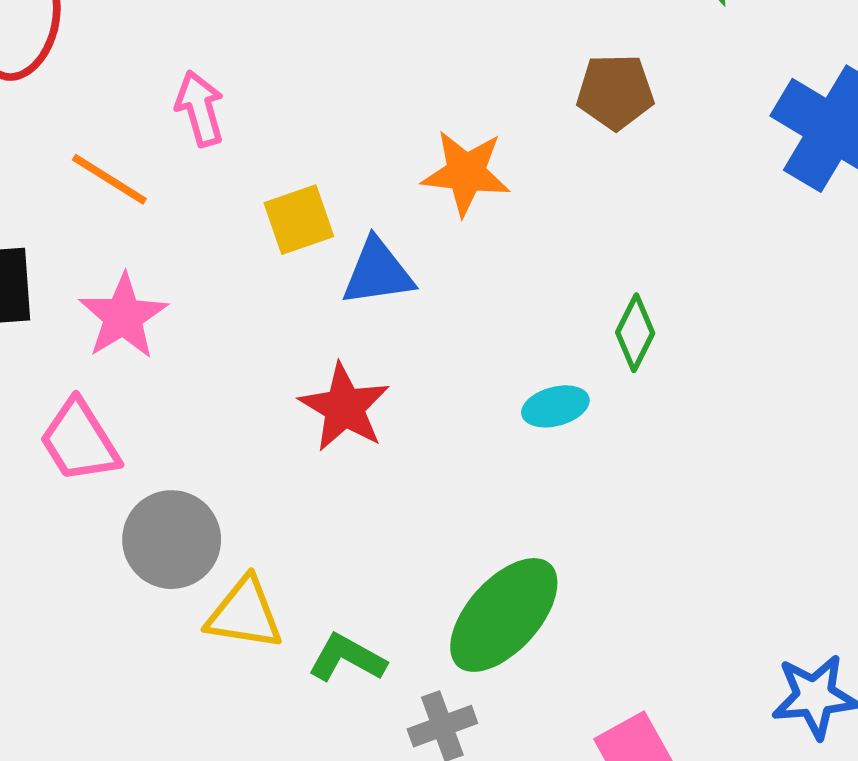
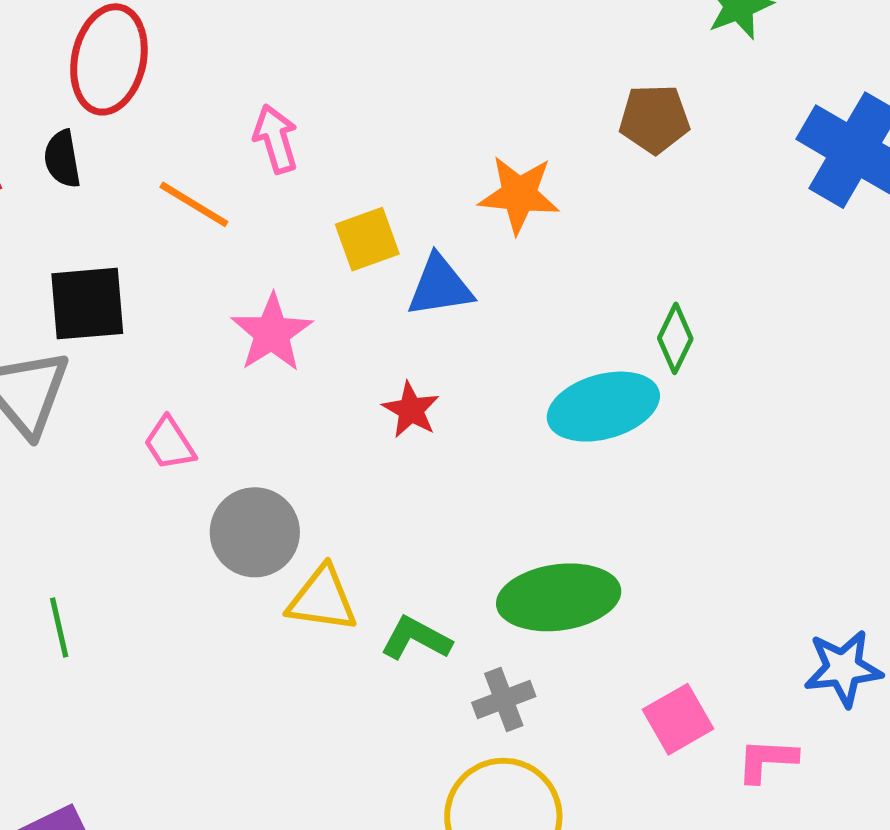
pink star: (123, 316) -> (272, 333), moved
cyan ellipse: (555, 406) -> (603, 407), size x1.8
red star: (344, 407) -> (411, 410), size x0.7
pink trapezoid: (79, 441) -> (170, 443), size x0.7
green ellipse: (504, 615) -> (559, 597), turned 41

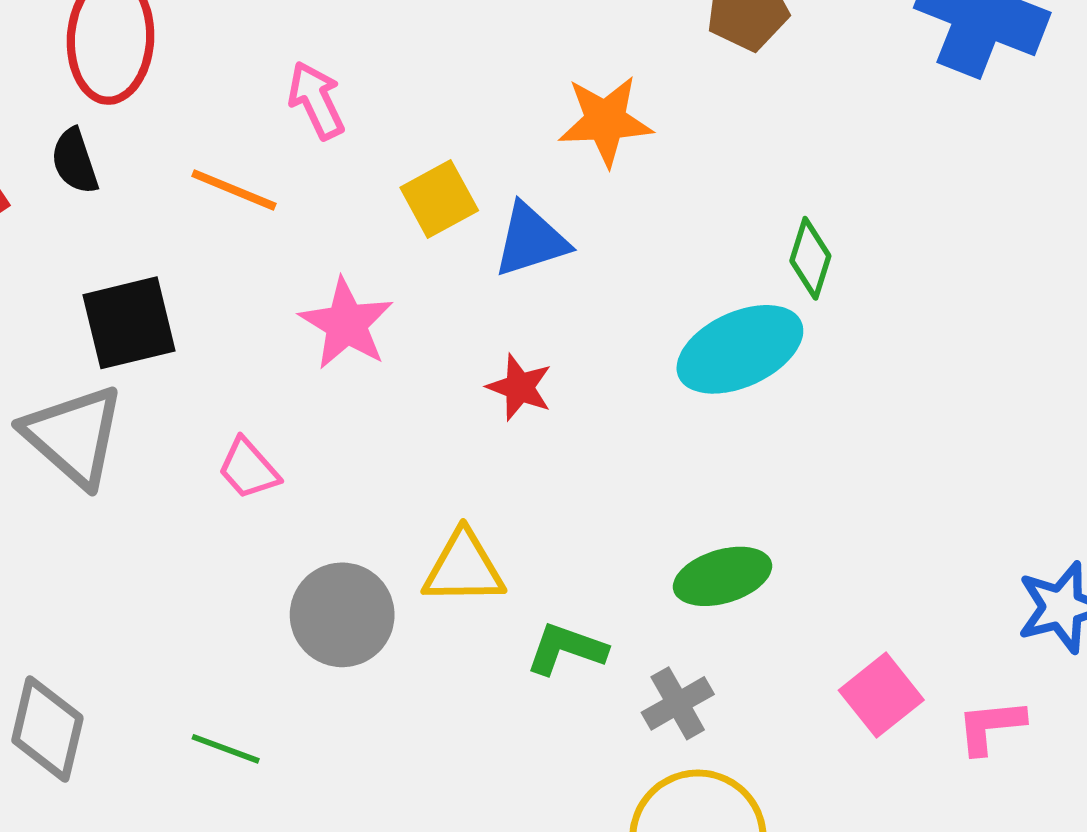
gray circle: (255, 532) -> (342, 615), moved
green ellipse: (559, 597) -> (722, 576), size x0.7
yellow triangle: (322, 599) -> (464, 568), moved
green line: (59, 628) -> (226, 749), moved, turned -48

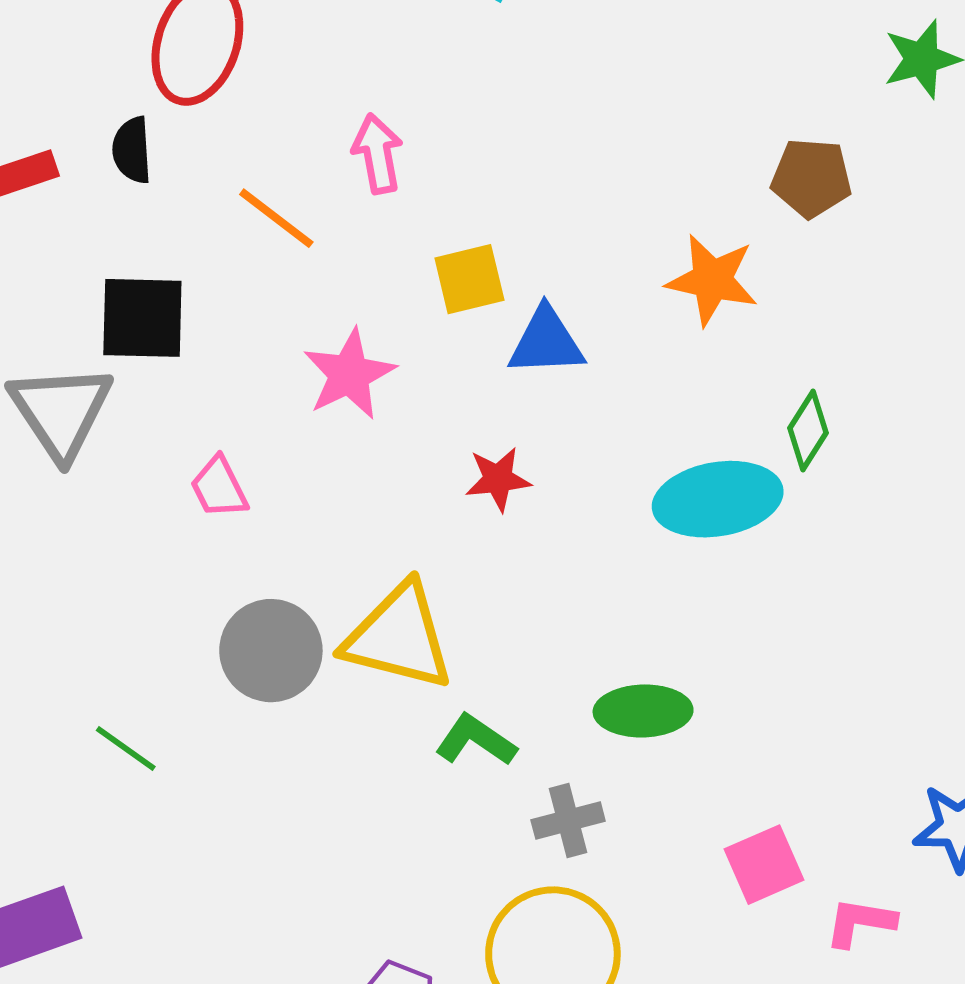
orange star: (605, 121) -> (712, 280), moved
red star: (519, 387) -> (498, 479), turned 30
yellow triangle: (464, 568) -> (399, 637), size x1.4

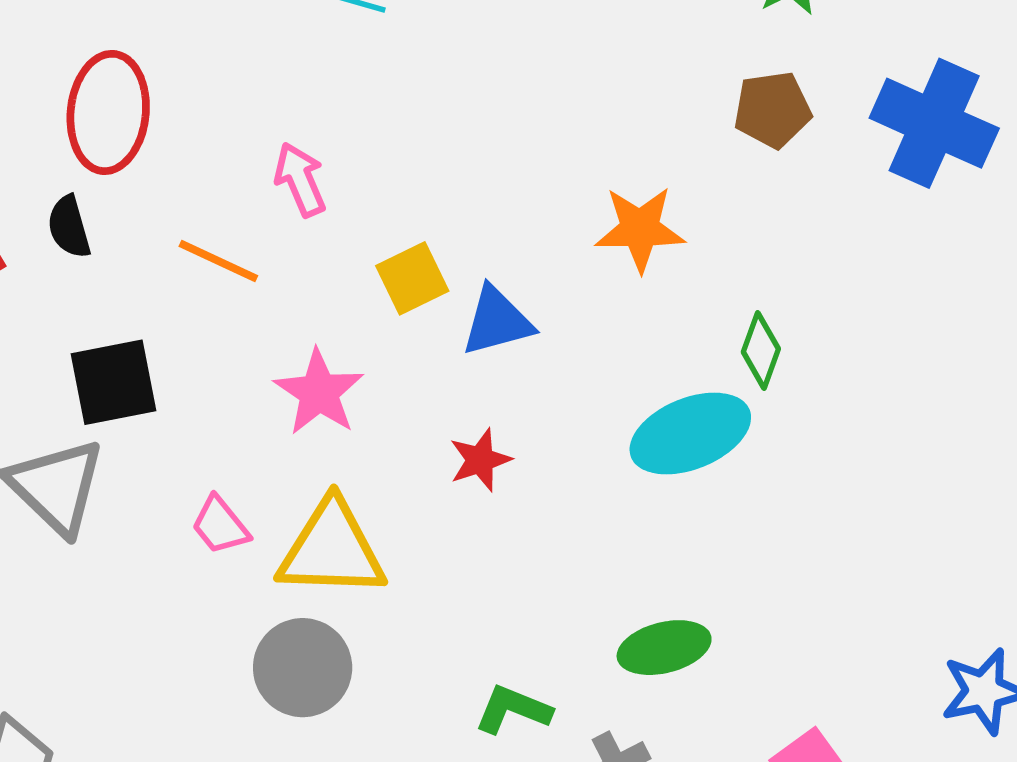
brown pentagon: (811, 178) -> (773, 110), moved
yellow triangle: (399, 637) -> (332, 549), moved

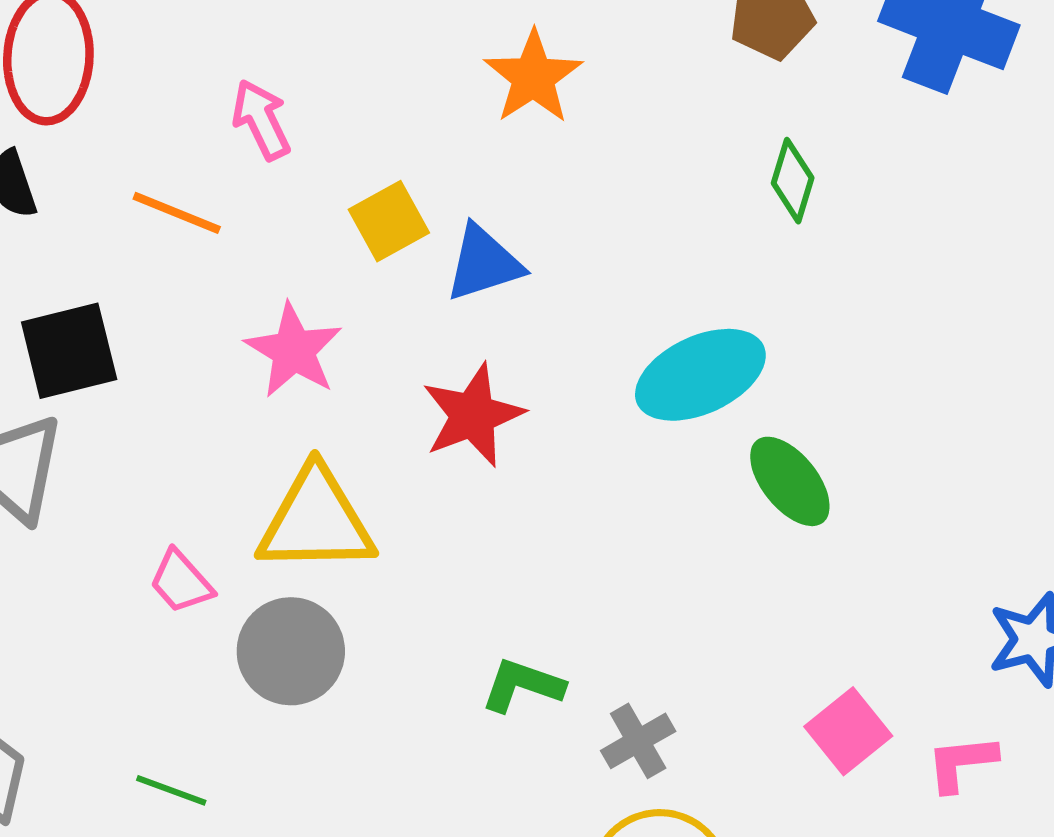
orange star: (640, 229) -> (533, 77), moved, turned -30
green diamond: (761, 350) -> (793, 181), moved
red star: (480, 460) -> (473, 415), size x1.5
pink trapezoid: (220, 525) -> (181, 582), moved
green ellipse: (664, 648) -> (790, 481), moved, turned 68

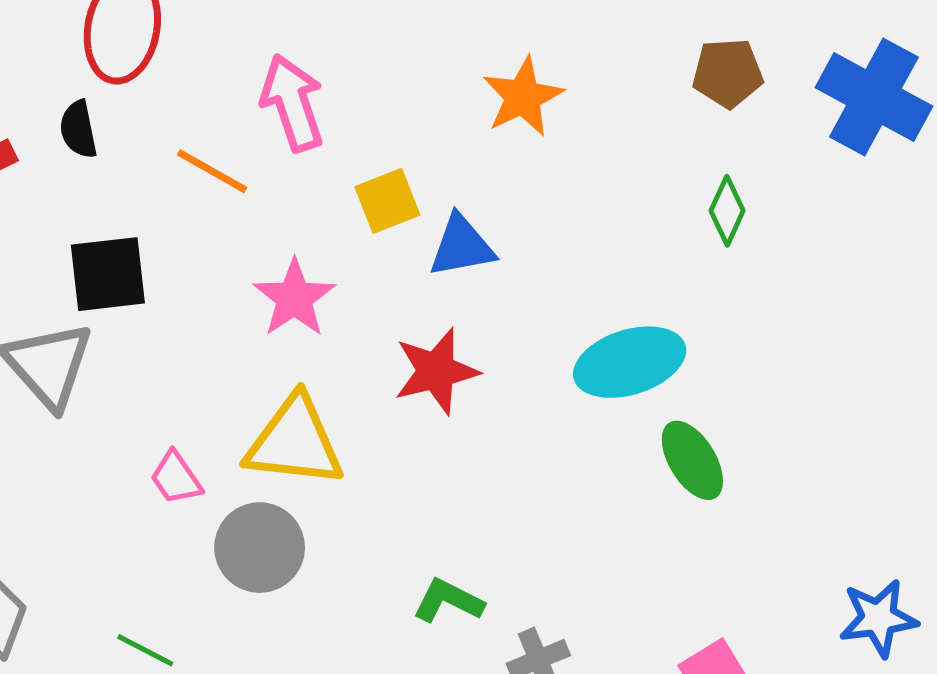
pink arrow: (261, 120) -> (292, 103), size x1.4

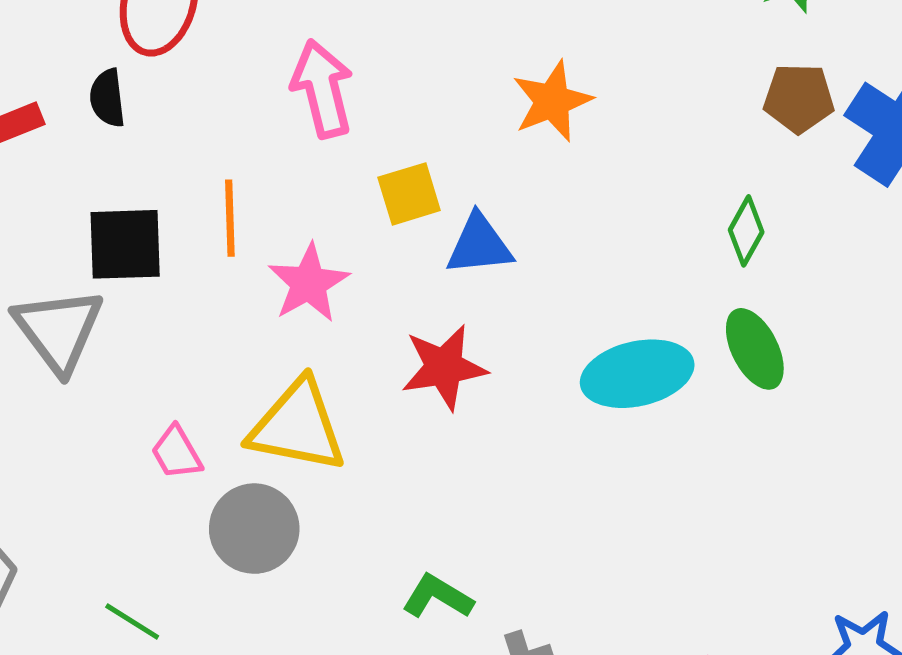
brown pentagon: (728, 73) -> (799, 98), moved
orange line: (212, 171) -> (230, 218), moved, turned 54
green ellipse: (692, 460) -> (755, 349), moved

